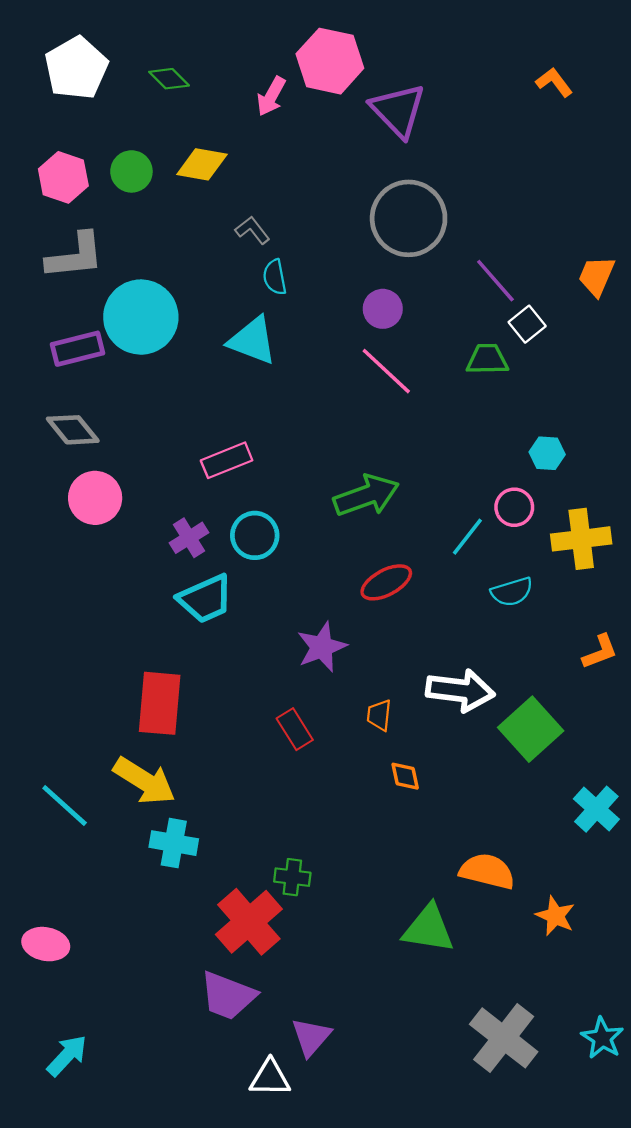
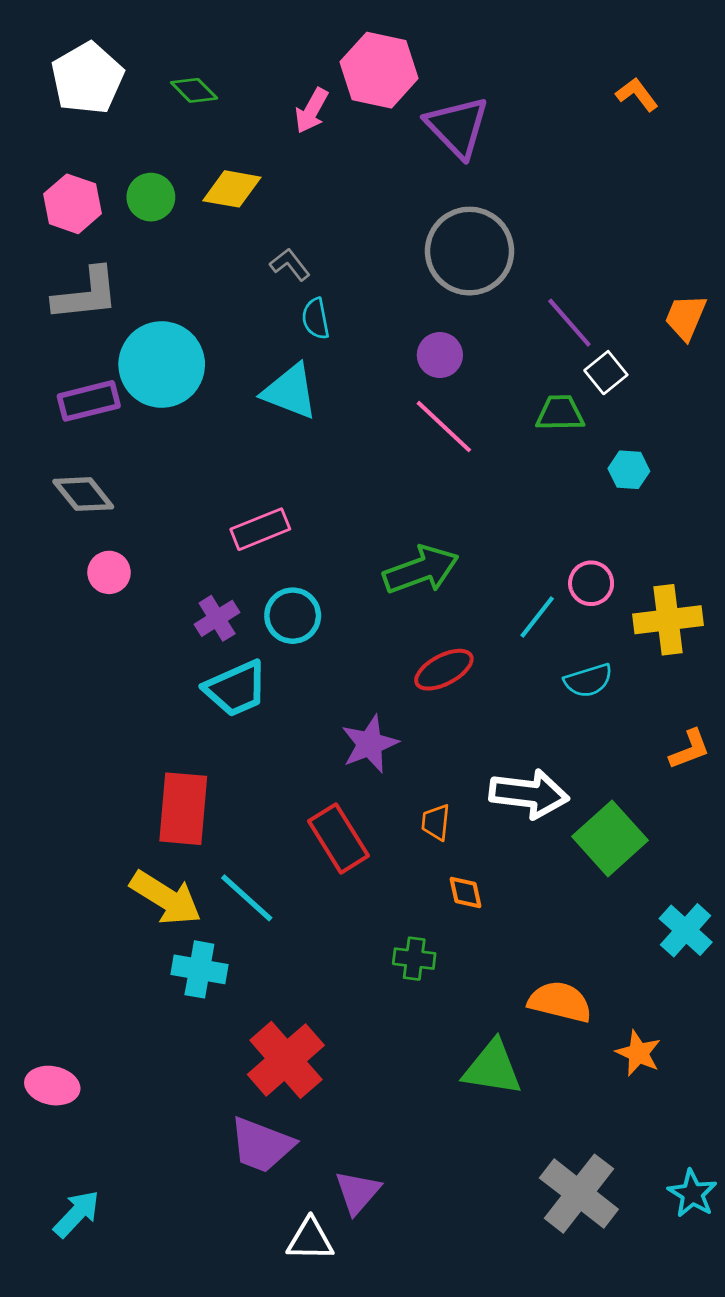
cyan hexagon: (547, 453) -> (629, 470), moved
pink circle: (95, 498) -> (109, 572), size x0.7
red rectangle: (295, 729) -> (339, 838), size x1.4
cyan line: (65, 805) -> (247, 898), moved
green cross: (292, 877) -> (414, 959), moved

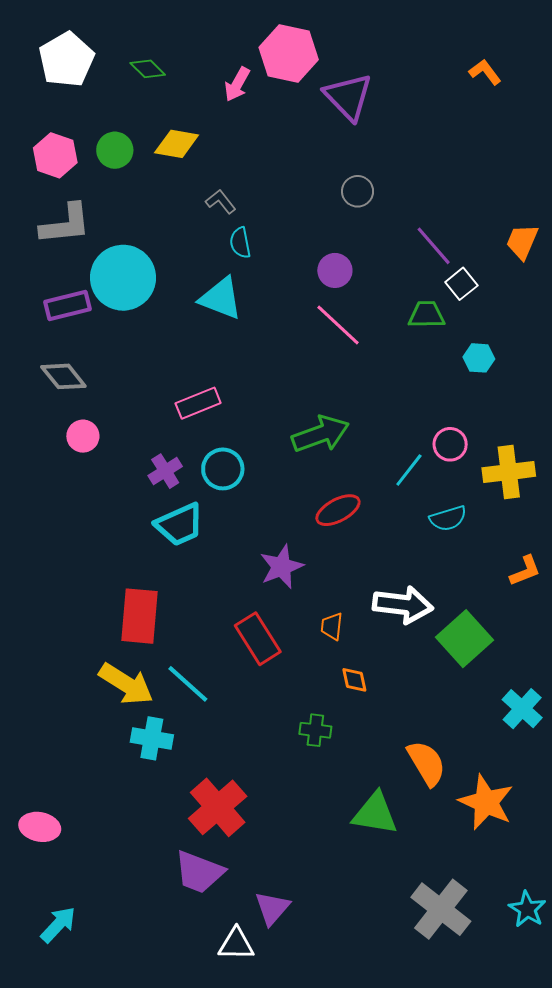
gray circle: (470, 251) -> (358, 191), size x0.5
orange semicircle: (560, 1002) -> (426, 763), turned 45
orange star: (638, 1053) -> (486, 802), size x1.6

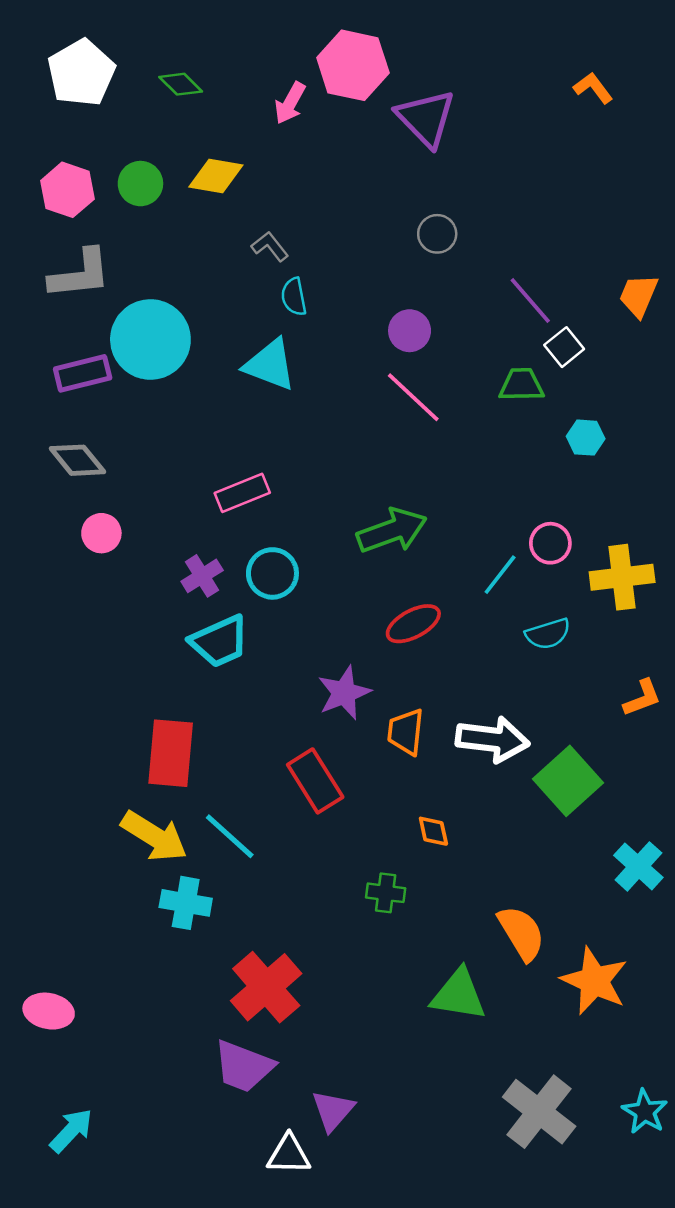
orange trapezoid: (332, 626) -> (406, 732), moved, size x1.4

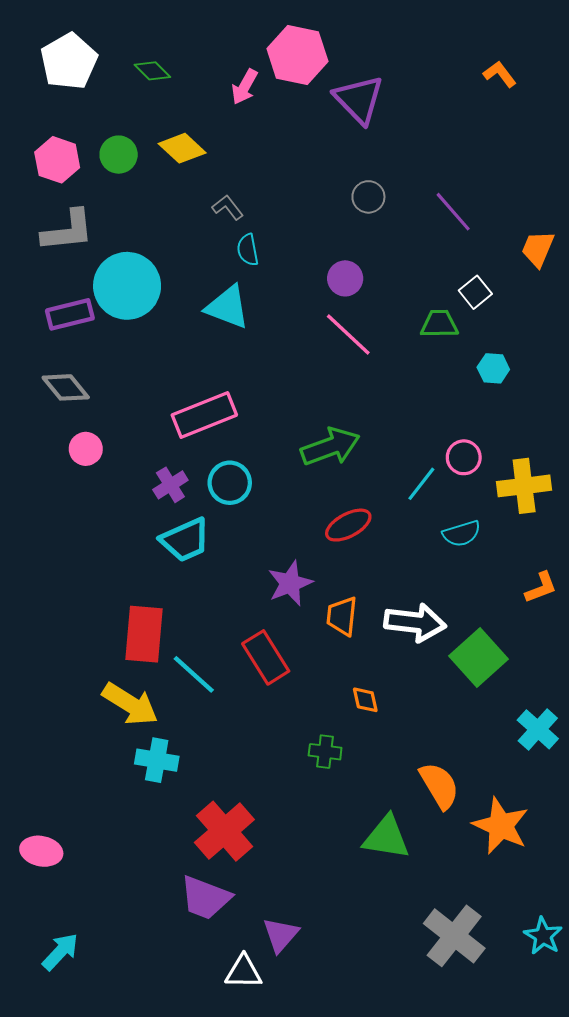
yellow diamond: (216, 176) -> (182, 148), turned 33
purple line: (530, 301) -> (453, 212), moved
pink rectangle: (242, 493) -> (204, 415), size x1.4
cyan line: (230, 836) -> (194, 674), moved

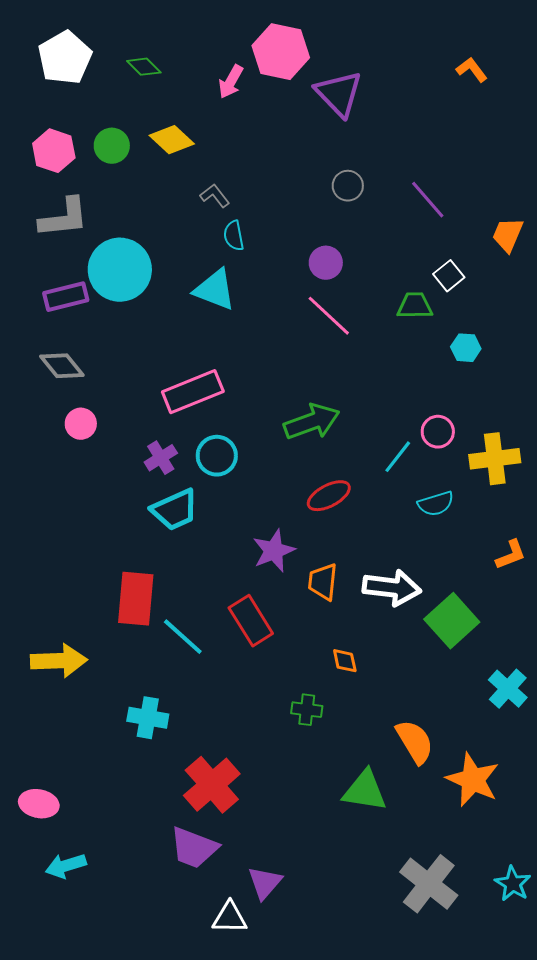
yellow arrow: (130, 704) -> (59, 661), moved, turned -34
cyan arrow: (60, 952) -> (66, 866), moved, turned -150

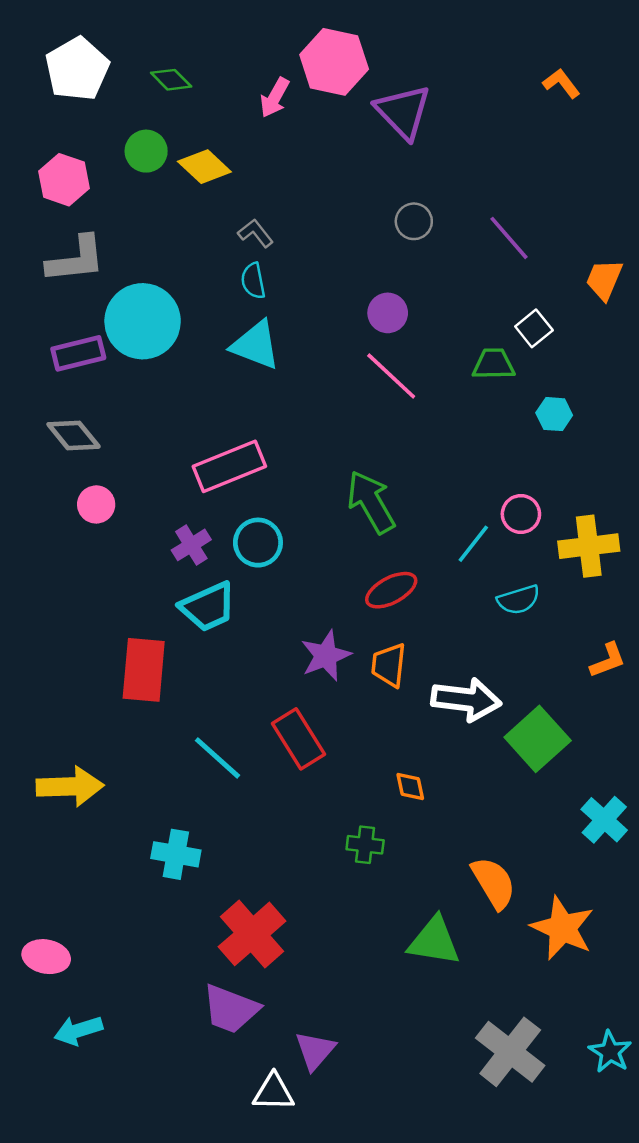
green circle: (112, 146) -> (146, 151), moved
cyan semicircle: (234, 236) -> (253, 281), moved
green arrow: (312, 422) -> (371, 502), turned -100
orange trapezoid: (323, 582) -> (389, 665), moved
red rectangle: (136, 599) -> (144, 670), moved

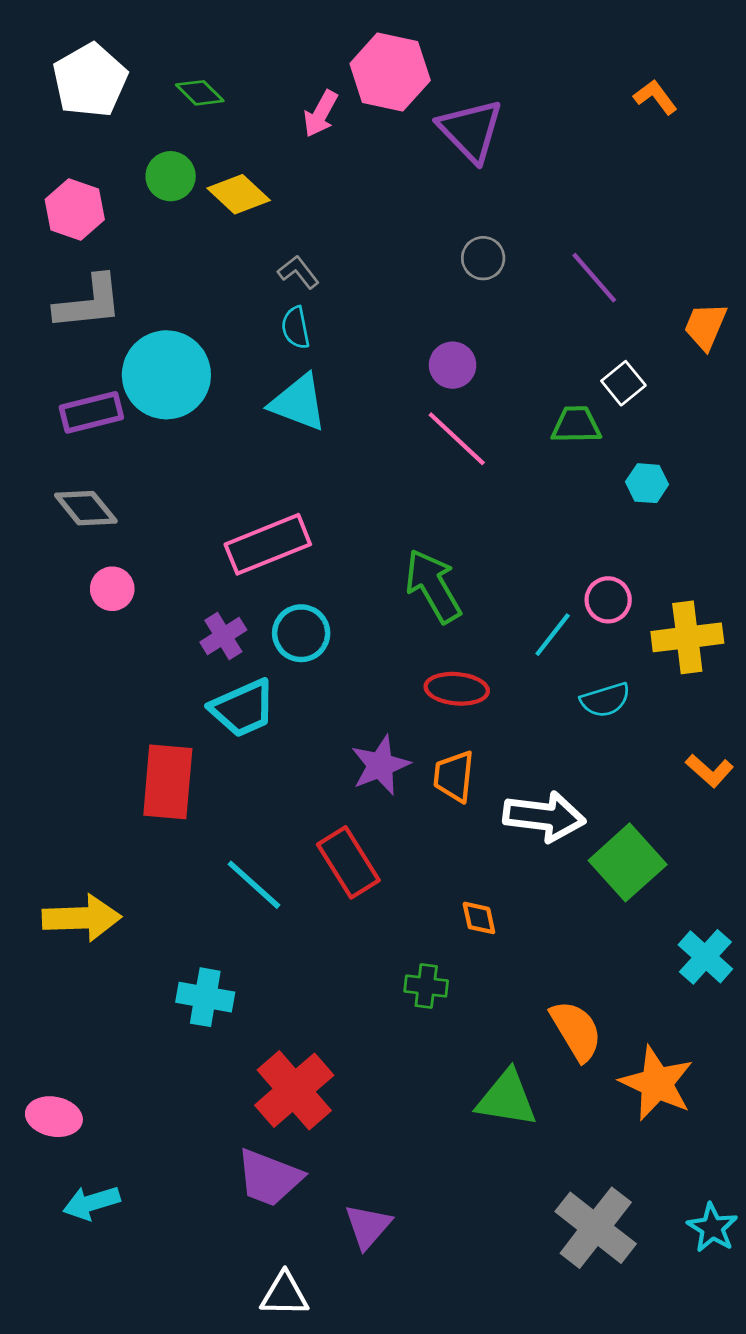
red ellipse: (391, 590) -> (457, 689), turned 33
orange L-shape: (608, 660) -> (710, 771), turned 63
white triangle: (273, 1092) -> (284, 1294), moved

